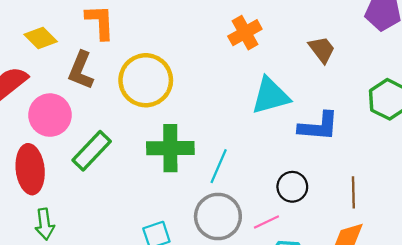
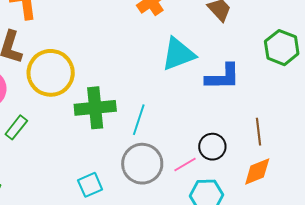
yellow circle: (146, 80) -> (51, 73), moved
green rectangle: (92, 151) -> (16, 127), moved, size x0.7
black circle: (292, 187) -> (212, 147), moved

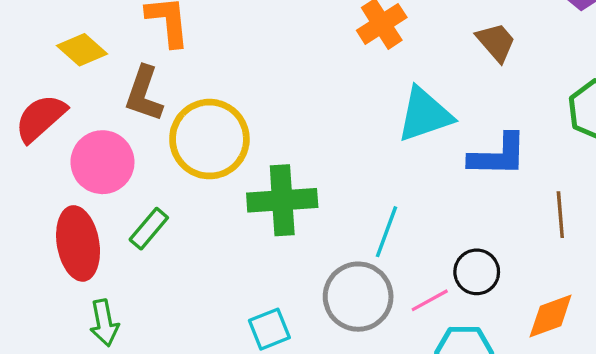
cyan line: (139, 120) -> (386, 232), moved
brown line: (259, 132) -> (560, 215), moved

